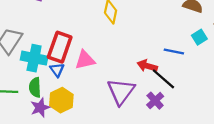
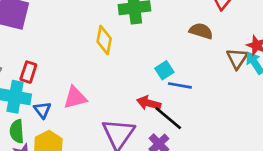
cyan square: (199, 37) -> (164, 70), moved
red rectangle: (60, 47) -> (28, 72), moved, size x0.6

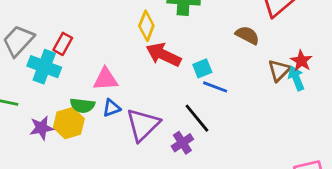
red arrow: (149, 103) -> (163, 55), moved, size x1.4
blue triangle: (42, 110) -> (111, 108), moved, turned 36
green semicircle: (17, 131) -> (82, 105), moved, turned -90

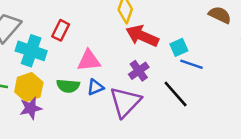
red rectangle: (63, 44) -> (61, 30), moved
yellow hexagon: (69, 123) -> (29, 87), moved
purple cross: (182, 143) -> (139, 71), moved

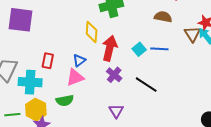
red arrow: (142, 36) -> (110, 48), turned 95
blue line: (192, 64) -> (159, 49), moved
blue triangle: (95, 87) -> (79, 61), moved
purple triangle: (125, 102) -> (116, 111), moved, size x0.6

